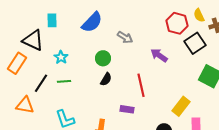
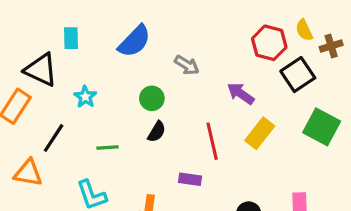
green line: (64, 81) -> (107, 148), moved
yellow rectangle: (181, 106) -> (260, 133), moved

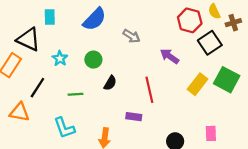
green circle: (152, 98) -> (93, 60), moved
yellow rectangle: (260, 133) -> (198, 84), moved

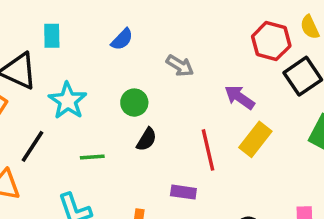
blue semicircle: (95, 19) -> (122, 39), size x0.6
cyan star: (60, 58) -> (68, 101), size x1.5
green circle: (93, 60) -> (134, 103), moved
yellow rectangle: (198, 84) -> (255, 139), moved

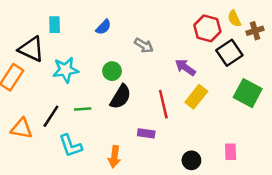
cyan star: (68, 101) -> (66, 70), turned 30
black semicircle: (147, 139) -> (121, 97), size x1.5
black line: (33, 146) -> (51, 116), moved

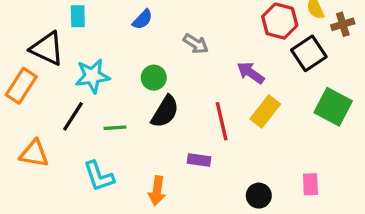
black line: (51, 116) -> (73, 116), moved

